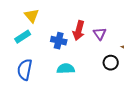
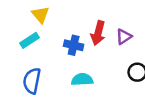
purple triangle: (100, 34) -> (124, 37), turned 32

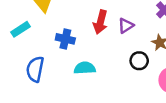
cyan rectangle: (29, 40) -> (21, 29), moved
blue cross: (74, 45) -> (65, 39), moved

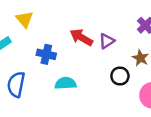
red arrow: (100, 22) -> (81, 37), turned 105

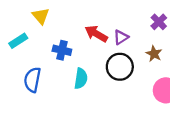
black circle: (120, 76) -> (120, 67), moved, size x1.5
cyan semicircle: (66, 83) -> (81, 79), turned 102

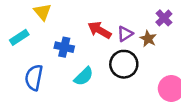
brown star: (154, 54) -> (148, 39), moved
cyan semicircle: (81, 79) -> (84, 76), turned 36

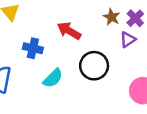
purple triangle: (125, 34) -> (128, 39), moved
brown star: (148, 39) -> (112, 17), moved

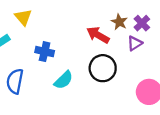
red arrow: (69, 31) -> (98, 35), moved

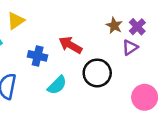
yellow triangle: (23, 17) -> (16, 21), turned 36
red arrow: (98, 35) -> (70, 45), moved

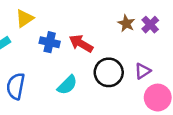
purple triangle: (130, 47) -> (143, 71), moved
blue cross: (38, 56) -> (50, 42), moved

